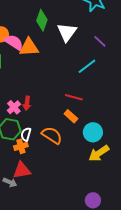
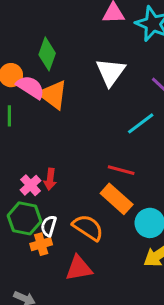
green diamond: (42, 20) -> (47, 54), moved
orange triangle: (29, 47) -> (53, 95), turned 40
orange rectangle: (71, 116) -> (117, 199), size x1.5
red triangle: (22, 170) -> (79, 268), moved

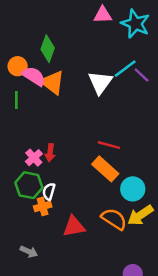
white triangle: (110, 72) -> (100, 82), moved
cyan line: (141, 123) -> (125, 69), moved
orange semicircle: (88, 227) -> (114, 219), moved

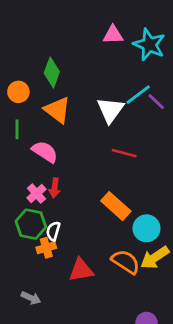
pink semicircle: (34, 76) -> (45, 152), moved
red line: (109, 145) -> (124, 153), moved

